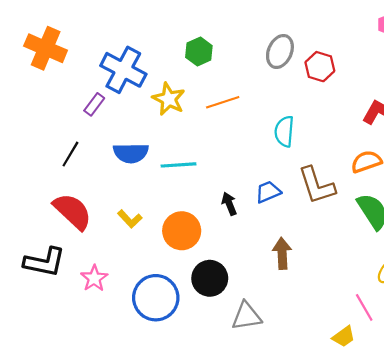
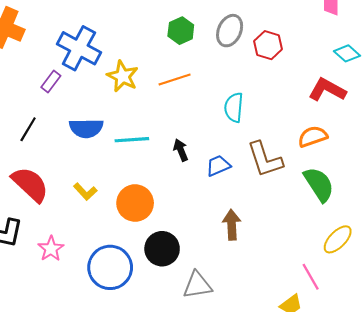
green hexagon: (199, 51) -> (181, 31), moved
black arrow: (229, 204) -> (181, 150), moved

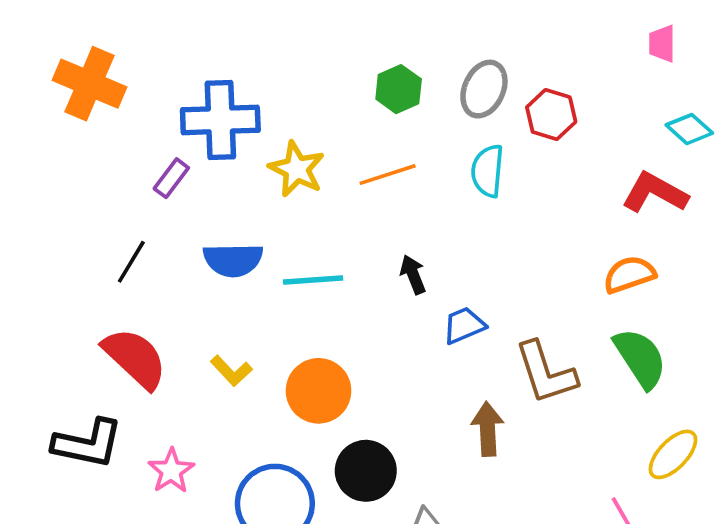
blue cross: (79, 48) -> (220, 120), turned -30
cyan semicircle: (234, 107) -> (488, 171), moved
black arrow: (181, 150) -> (413, 274), moved
brown L-shape: (265, 159) -> (546, 373), moved

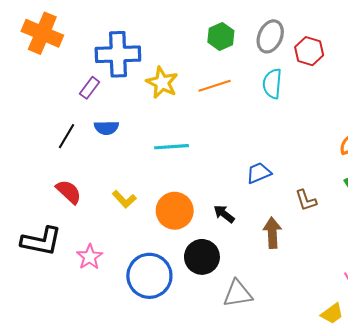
blue semicircle: (233, 260) -> (106, 128), moved, size x0.7
black arrow: (413, 274) -> (224, 214), moved, turned -30
red semicircle: (135, 358) -> (69, 192), size x0.7
brown L-shape: (546, 373) -> (306, 200), size x0.6

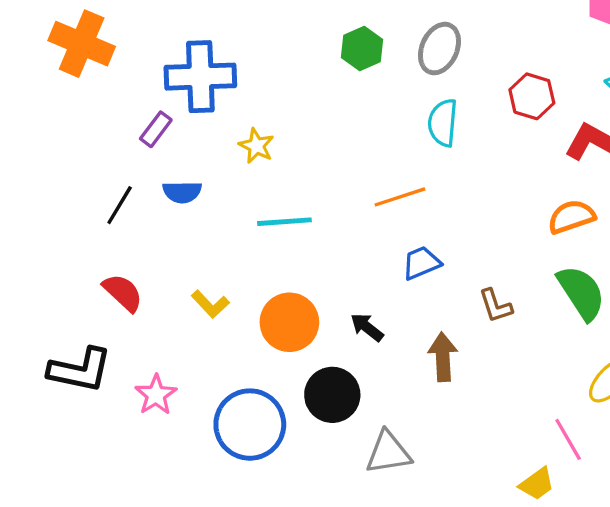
red hexagon: (309, 51) -> (532, 96), moved
yellow star: (162, 83) -> (256, 146), moved, size x0.7
orange line: (215, 86) -> (400, 197), moved

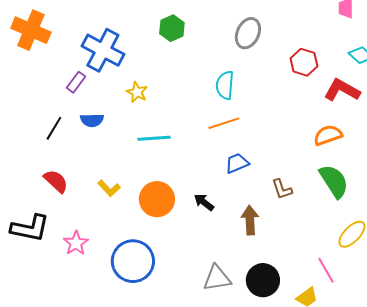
green hexagon: (362, 49) -> (172, 28), moved
blue cross: (200, 77) -> (103, 50), turned 30
cyan semicircle: (443, 123) -> (225, 85), moved
black circle: (332, 395) -> (263, 280), moved

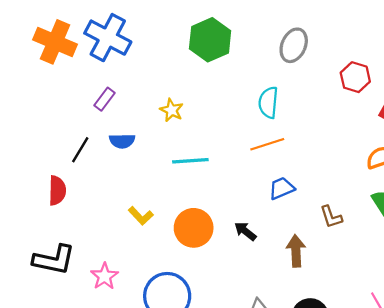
green hexagon: (172, 28) -> (210, 40), size x1.5
blue cross: (103, 50) -> (108, 38), moved
red semicircle: (56, 181) -> (57, 190), moved, turned 48

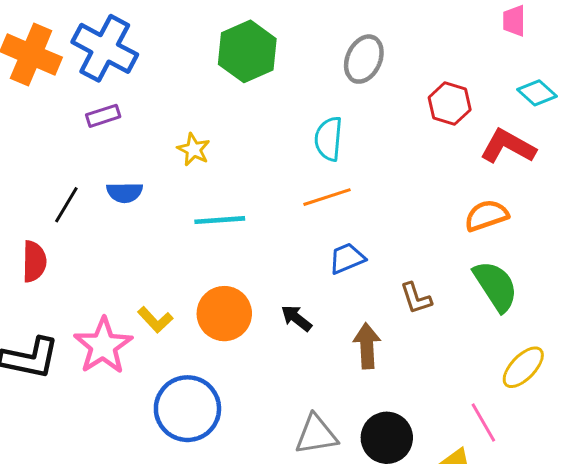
purple rectangle: (104, 99) -> (103, 116), moved, turned 35
yellow L-shape: (141, 216) -> (155, 320), moved
pink star: (104, 276) -> (103, 346), moved, size x1.5

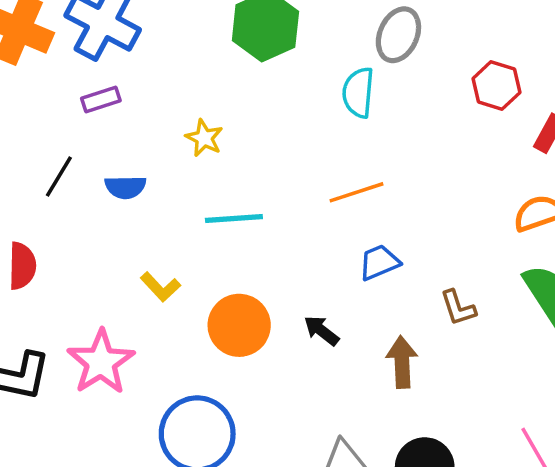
cyan semicircle: (329, 139) -> (358, 93), moved
black line: (66, 205) -> (59, 177), moved
yellow L-shape: (155, 320) -> (160, 287), moved

